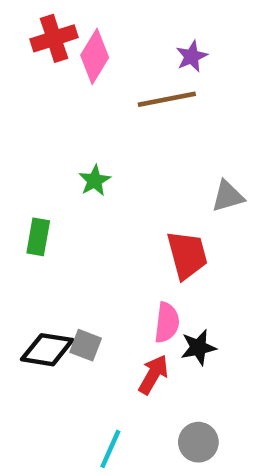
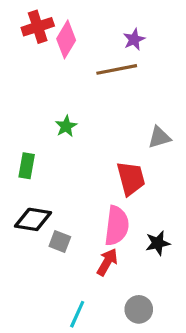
pink semicircle: (167, 323) -> (117, 226), size x1.4
black star: (198, 347) -> (158, 243), moved
black diamond: (47, 350) -> (33, 219), moved

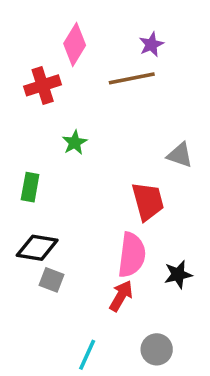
red cross: (38, 27) -> (43, 85), moved
gray triangle: (159, 137) -> (180, 155), turned 35
gray square: (60, 242) -> (51, 280), moved

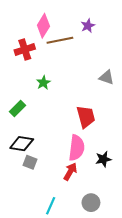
brown line: (132, 78) -> (60, 40), moved
gray triangle: (180, 155) -> (106, 77), moved
green rectangle: (30, 187) -> (18, 108), turned 35

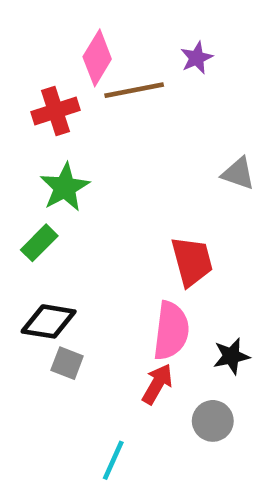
green star: (43, 83) -> (65, 187), moved, size x1.5
gray circle: (91, 203) -> (213, 421), moved

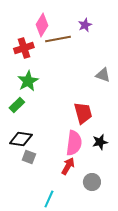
black star: (231, 356) -> (100, 142), moved

